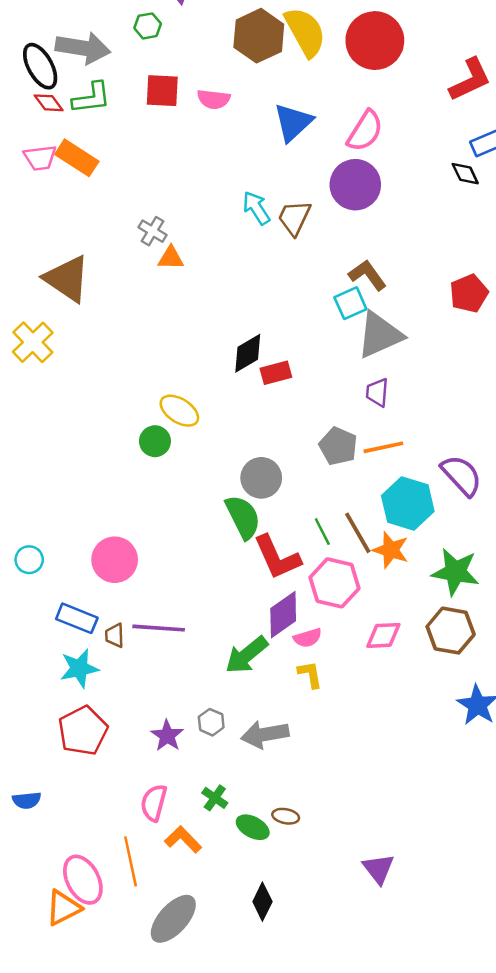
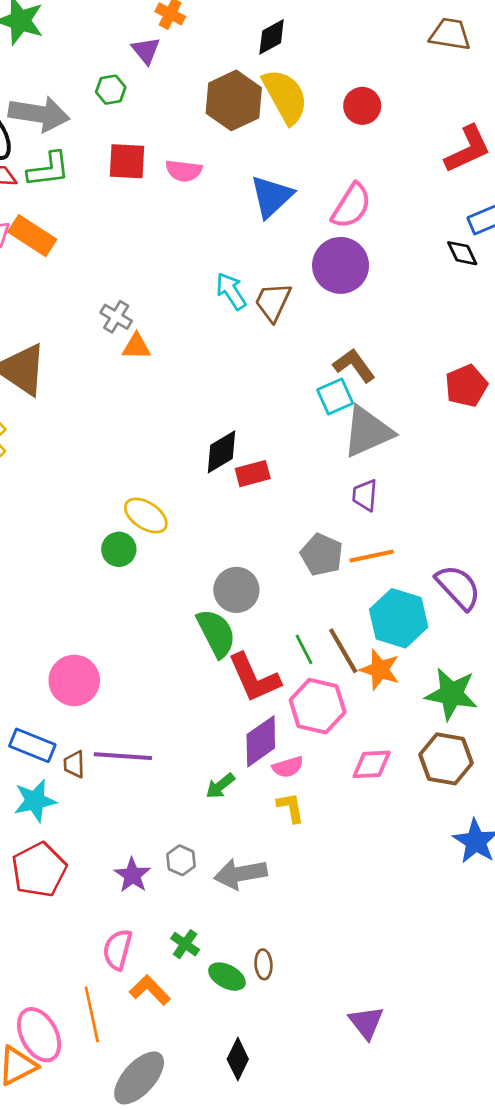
red circle: (375, 41) -> (362, 106), size x0.6
green arrow: (247, 655) -> (220, 786), size x0.6
brown ellipse: (286, 816) -> (263, 964), turned 75

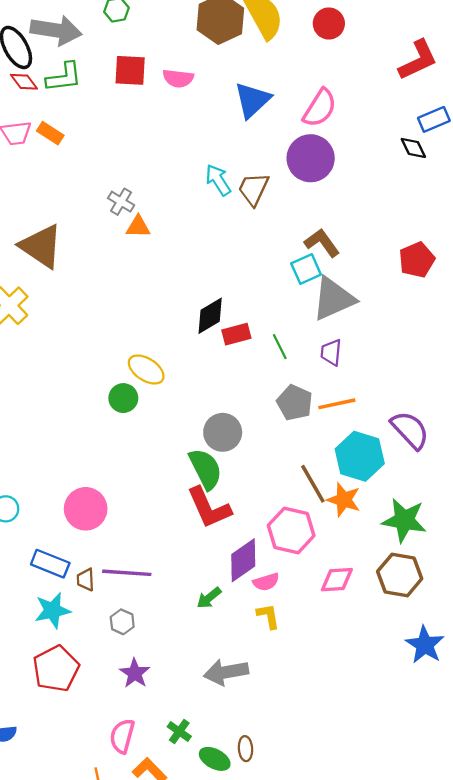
orange rectangle: (32, 236) -> (50, 133), size x0.7
green line: (304, 649) -> (280, 347), moved
red L-shape: (254, 678) -> (209, 508), moved
gray hexagon: (181, 860) -> (122, 622), moved

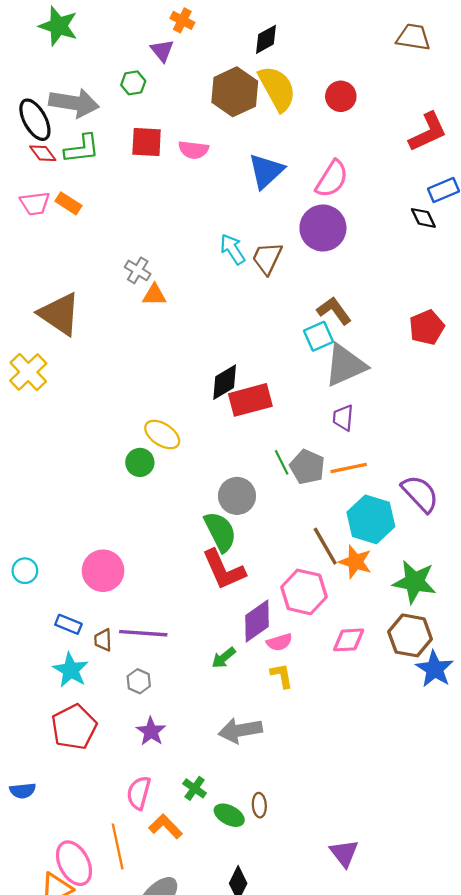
red rectangle: (236, 334) -> (250, 400), size x1.5
green line: (280, 347) -> (282, 462), moved
blue rectangle: (50, 564) -> (68, 624), size x0.7
cyan star: (53, 610) -> (71, 670), turned -30
blue star: (425, 645) -> (435, 669), moved

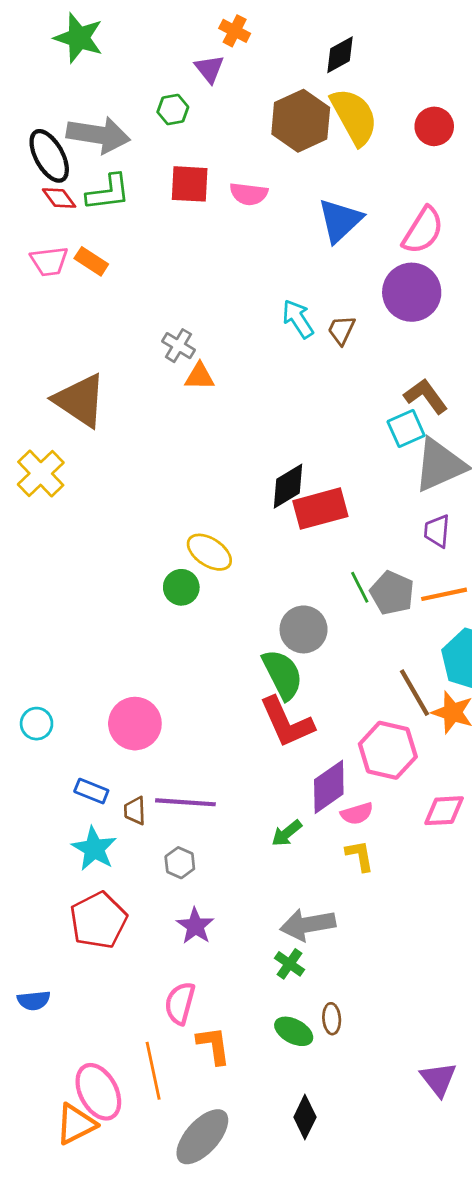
brown trapezoid: (267, 258) -> (341, 330), size x0.7
green cross: (195, 788) -> (289, 964), moved
orange L-shape: (166, 826) -> (214, 1045), turned 36

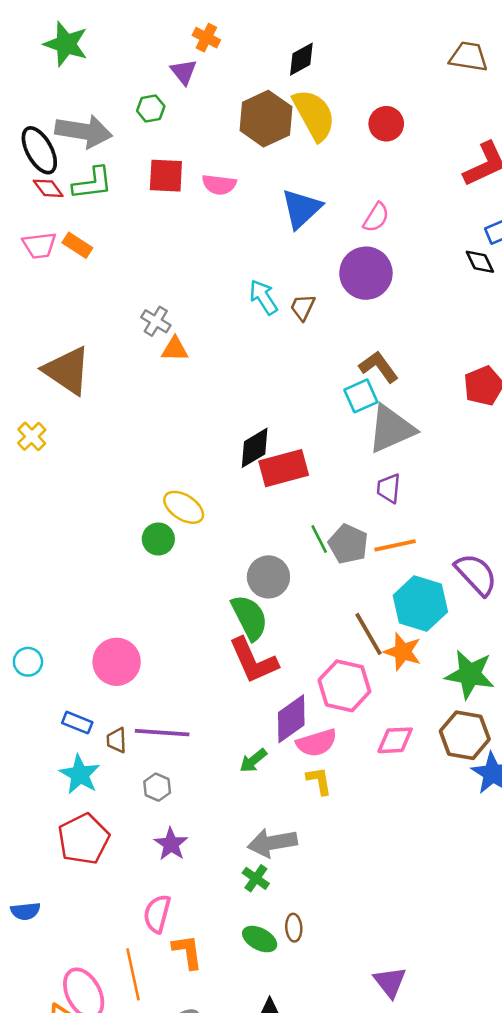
pink semicircle: (423, 230) -> (376, 217), size x0.7
yellow cross: (41, 473) -> (32, 436), size x0.7
pink semicircle: (357, 814) -> (317, 743), size x1.4

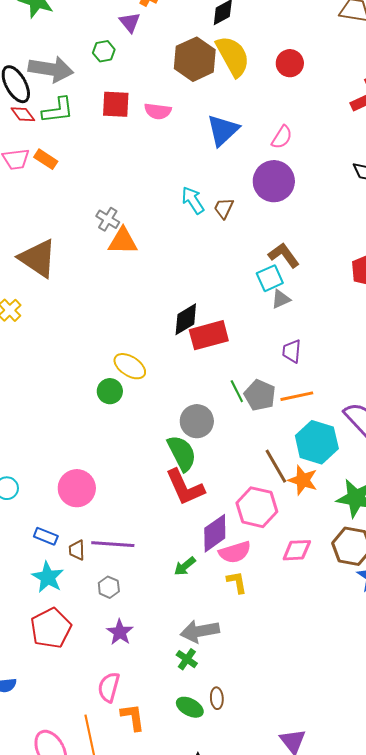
orange triangle: (175, 349) -> (123, 241), size x1.4
gray triangle: (391, 429) -> (281, 299), moved, size x0.5

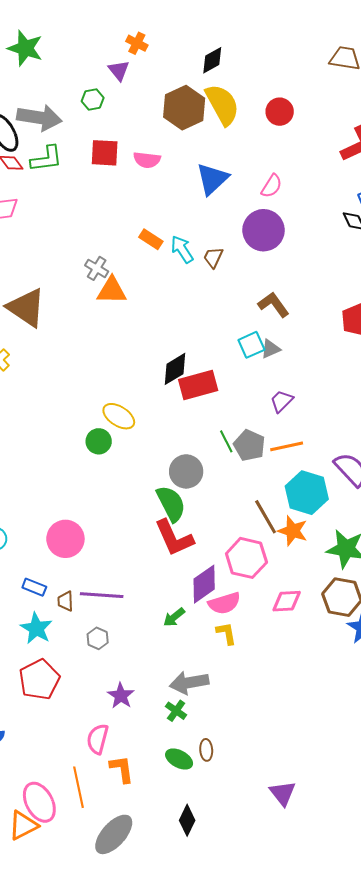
orange rectangle: (46, 159) -> (151, 239), moved
cyan square: (270, 278) -> (251, 345), moved
purple trapezoid: (292, 351) -> (282, 401), turned 40
purple star: (120, 632) -> (121, 696), moved

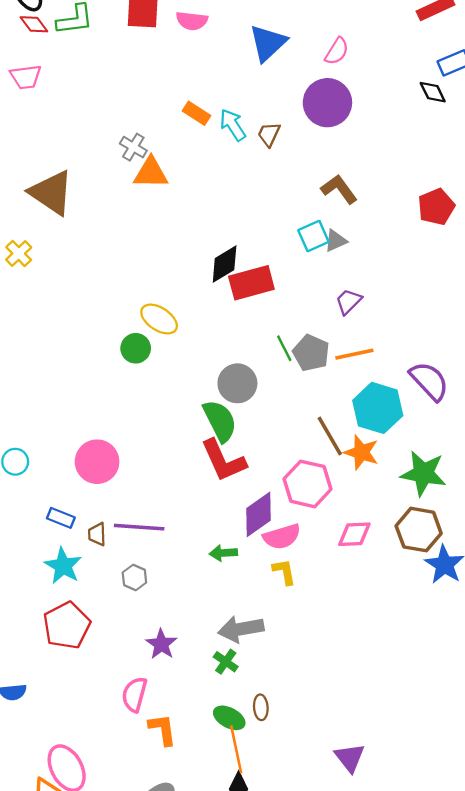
green arrow: (174, 617) -> (223, 553), turned 35
orange line: (79, 787) -> (236, 749), moved

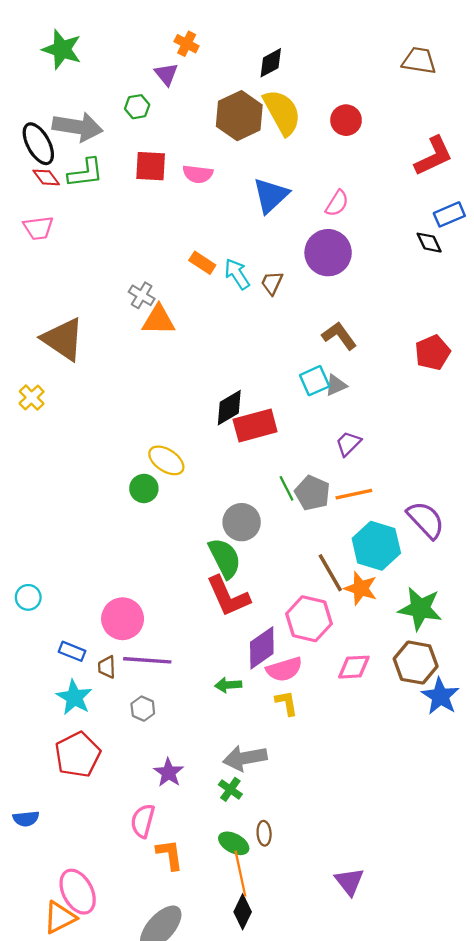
pink circle: (97, 462) -> (123, 619), moved

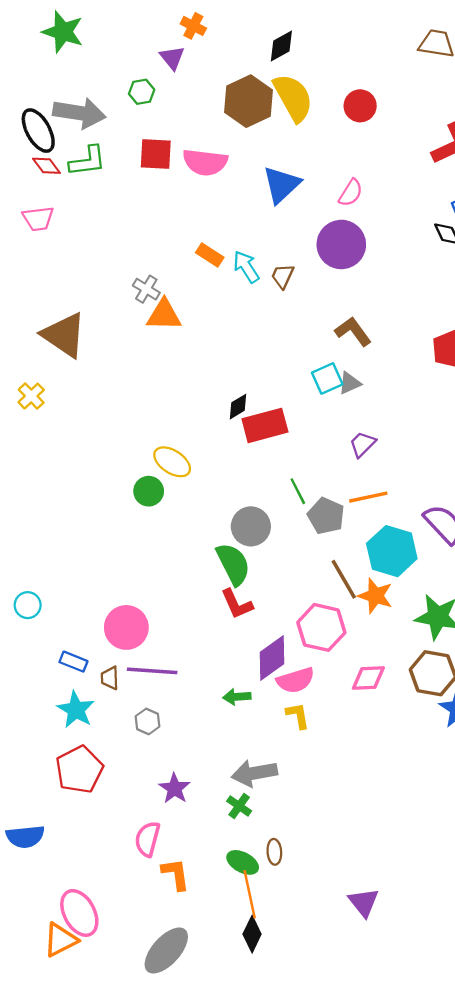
pink semicircle: (198, 174) -> (205, 162), size x1.4
black diamond: (229, 408) -> (238, 407), size x0.7
gray pentagon: (312, 493) -> (326, 516), moved
red L-shape: (228, 596) -> (237, 604), size x0.7
blue semicircle: (26, 819) -> (25, 837), size x1.4

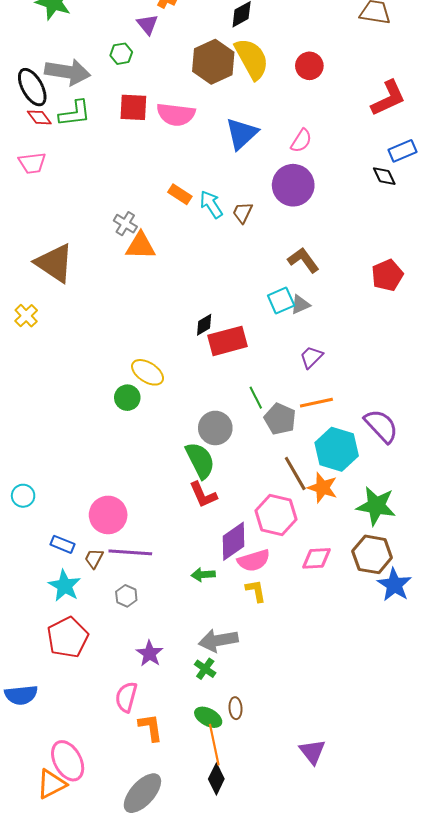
brown trapezoid: (110, 678) -> (94, 558), turned 30

